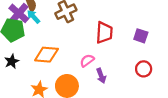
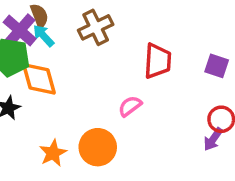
orange diamond: (46, 55) -> (39, 79), moved, turned 70
purple arrow: (101, 76) -> (213, 139), moved, turned 56

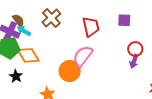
pink semicircle: (130, 106) -> (83, 56), size x1.6
orange circle: (98, 147) -> (70, 71), moved

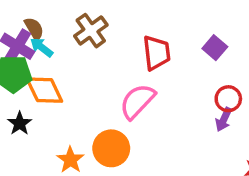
purple square: (124, 20) -> (215, 48), turned 32
orange circle: (70, 71) -> (111, 148), moved

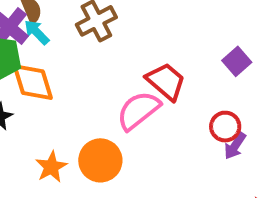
red trapezoid: (157, 53) -> (166, 81), moved, turned -51
red circle: (228, 99) -> (225, 127), moved

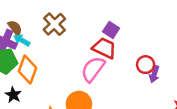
purple square: (237, 61) -> (111, 30), moved
orange diamond: (33, 82) -> (28, 70), turned 52

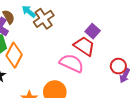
cyan arrow: (22, 40) -> (29, 11), moved
pink semicircle: (93, 69) -> (72, 63), turned 70

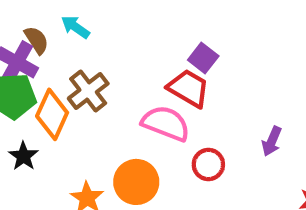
brown cross: (44, 19) -> (88, 91), moved
red circle: (118, 66) -> (208, 164), moved

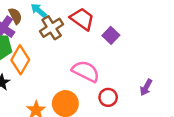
red trapezoid: (189, 88) -> (82, 19), moved
brown cross: (88, 91) -> (52, 28), moved

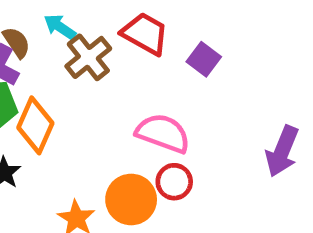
purple arrow: (146, 87) -> (282, 151), size x1.5
red circle: (108, 97) -> (174, 182), moved

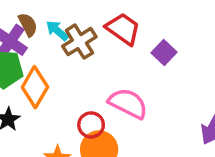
cyan arrow: (60, 27) -> (57, 31), moved
red circle: (174, 182) -> (91, 125), moved

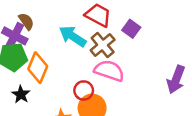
cyan arrow: (57, 31) -> (73, 36), moved, size x1.5
brown cross: (79, 42) -> (103, 45), moved

